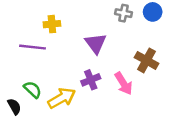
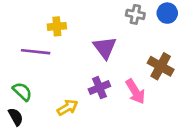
green semicircle: (33, 90) -> (22, 92), moved
yellow arrow: (62, 98) -> (68, 108), size x0.7

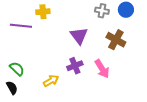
yellow cross: (57, 26) -> (43, 12), moved
purple line: (36, 52) -> (21, 26), moved
brown cross: (161, 66) -> (116, 40), moved

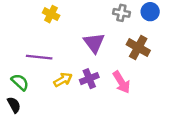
yellow cross: (43, 12) -> (51, 14), turned 32
purple line: (21, 26) -> (39, 57), moved
yellow arrow: (51, 81) -> (63, 80), moved

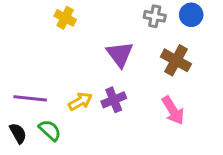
purple line: (39, 57) -> (30, 98), moved
green semicircle: (20, 82) -> (50, 130), moved
pink arrow: (121, 82) -> (173, 110), moved

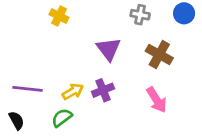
blue circle: (191, 15) -> (184, 13), moved
green semicircle: (50, 130) -> (62, 118), moved, turned -80

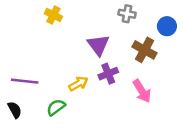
blue circle: (184, 13) -> (167, 26), moved
purple cross: (103, 90) -> (108, 74), moved
yellow arrow: (73, 92) -> (78, 84), moved

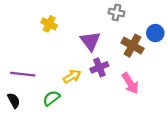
yellow cross: (53, 15) -> (49, 24), moved
blue circle: (167, 26) -> (155, 33), moved

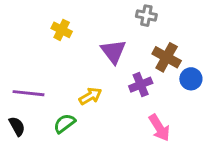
blue circle: (155, 33) -> (191, 79), moved
purple cross: (99, 67) -> (141, 85), moved
pink arrow: (130, 83) -> (159, 128), moved

